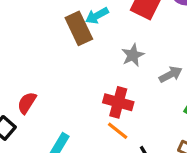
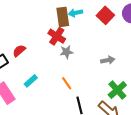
gray star: (133, 55) -> (66, 52), moved
red cross: (118, 102) -> (57, 36), moved

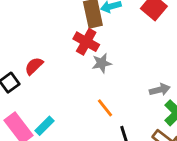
gray arrow: (108, 60) -> (160, 90), moved
cyan rectangle: (31, 81) -> (45, 126), moved

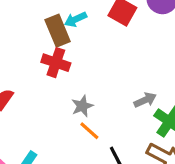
gray star: (102, 63) -> (82, 106), moved

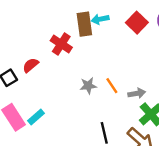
red cross: (56, 63) -> (61, 44), moved
orange line: (89, 131) -> (112, 86), moved

